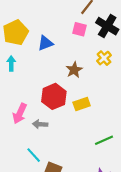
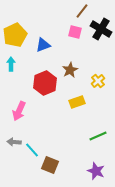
yellow cross: (104, 58) -> (98, 81), moved
red hexagon: (54, 96) -> (45, 83), moved
gray arrow: (40, 124) -> (14, 142), moved

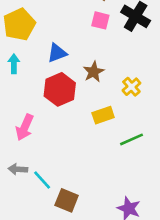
blue triangle: (43, 45) -> (57, 53), moved
green line: (98, 136) -> (131, 139), moved

